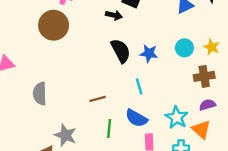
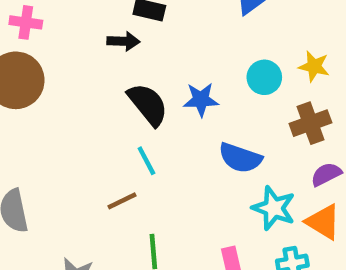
cyan line: (139, 86) -> (146, 161), moved
blue semicircle: (136, 118) -> (240, 158), moved

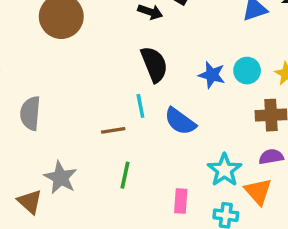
blue star: (201, 100) -> (212, 75), moved
blue semicircle: (240, 158) -> (180, 121), moved

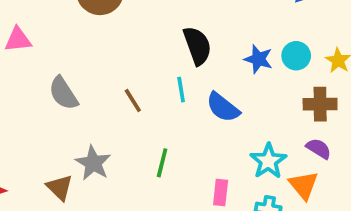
gray semicircle: (30, 113) -> (63, 93), turned -40
brown line: (113, 130) -> (133, 101), moved, turned 65
purple semicircle: (271, 157) -> (319, 149), turned 40

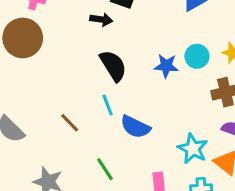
blue semicircle: (223, 107) -> (135, 127), moved
green line: (162, 163) -> (105, 169), turned -35

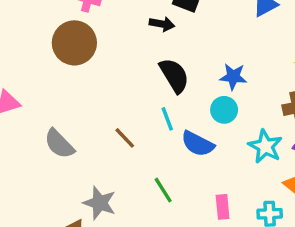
cyan circle: (197, 56) -> (224, 110), moved
cyan star: (193, 149) -> (265, 146), moved

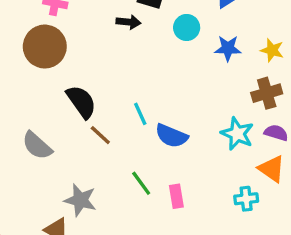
black semicircle: (174, 75) -> (81, 102), moved
blue star: (233, 77) -> (228, 48), moved
cyan circle: (224, 110) -> (187, 27), moved
pink rectangle: (223, 207) -> (176, 196), moved

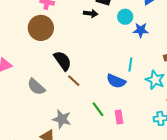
blue star: (228, 48) -> (141, 30), moved
cyan line: (140, 114) -> (130, 64), moved, turned 32

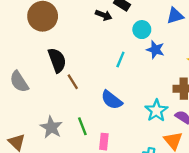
cyan line: (130, 64) -> (120, 60), moved
brown line: (74, 81) -> (73, 82), moved
gray star: (62, 119) -> (51, 127), moved

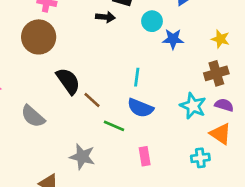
cyan line: (120, 60) -> (137, 77), moved
green line: (82, 126) -> (114, 126), moved, turned -30

